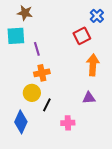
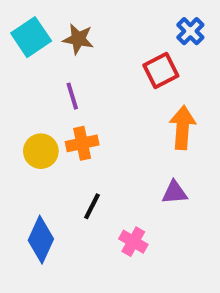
brown star: (25, 13) -> (78, 39), moved
cyan square: (16, 36) -> (31, 37), moved, turned -30
yellow circle: (32, 93) -> (41, 151), moved
pink cross: (68, 123) -> (133, 242), turned 32

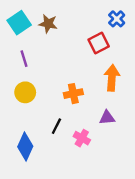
purple line: (72, 96) -> (24, 59), moved
orange cross: (82, 143) -> (73, 94), moved
pink cross: (133, 242) -> (82, 138), moved

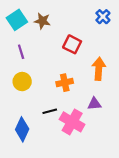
red square: (99, 43) -> (72, 44), moved, turned -36
black line: (56, 126) -> (50, 111), turned 48
pink cross: (82, 138) -> (72, 122), size x1.6

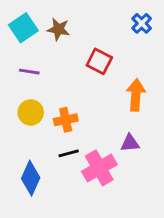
purple line: (21, 52) -> (29, 72), turned -64
orange cross: (65, 83) -> (66, 120), moved
pink cross: (72, 122) -> (99, 168), turned 30

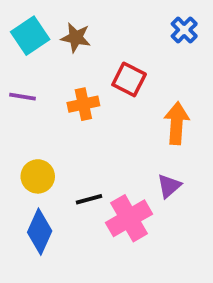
purple line: (29, 72) -> (23, 97), moved
yellow circle: (31, 112) -> (38, 176), moved
orange cross: (66, 120) -> (83, 104), moved
purple triangle: (130, 143) -> (169, 186), turned -36

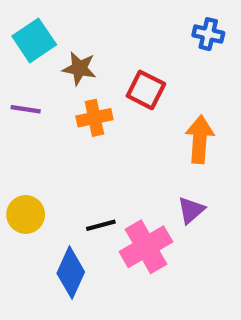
blue cross: (184, 30) -> (208, 34), turned -32
brown star: (76, 38) -> (79, 68), moved
yellow circle: (38, 176) -> (26, 215), moved
blue diamond: (40, 232) -> (71, 273), moved

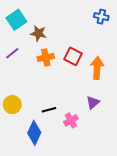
red square: (146, 90) -> (73, 56), moved
purple line: (26, 109) -> (12, 53), turned -48
pink cross: (146, 247) -> (71, 120), size x0.6

